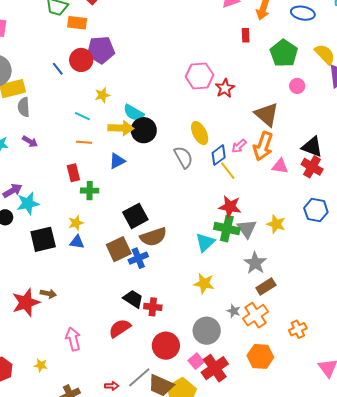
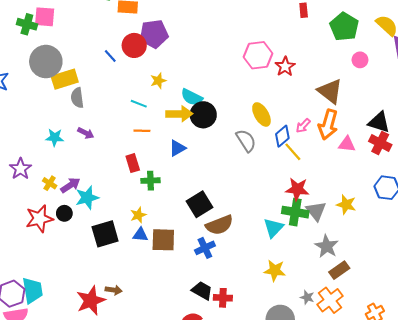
brown square: (119, 249) -> (163, 240), moved, turned 30

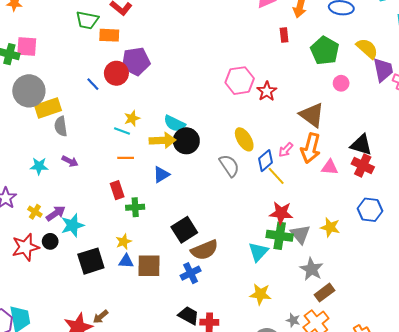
yellow star: (158, 81) -> (132, 118), moved
brown arrow: (114, 290) -> (101, 317), turned 133

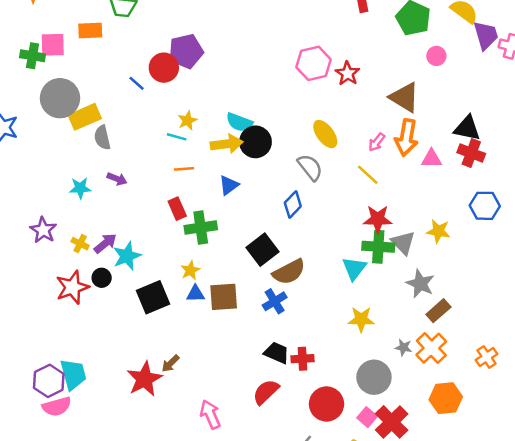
orange rectangle: (109, 35) -> (90, 30), moved
blue diamond: (265, 161) -> (293, 205), moved
green cross: (135, 207) -> (201, 228), size x1.4

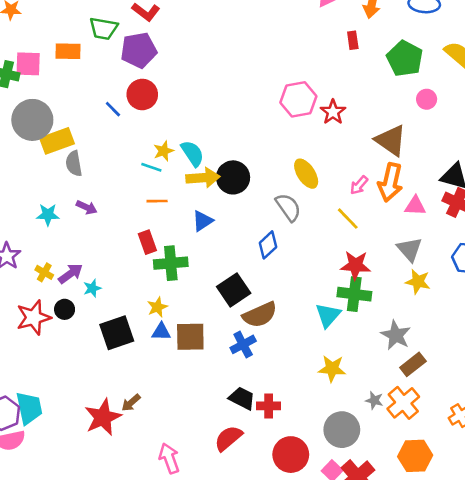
purple pentagon: (186, 51) -> (139, 50), moved
cyan semicircle: (239, 122) -> (192, 153), moved, turned -148
gray triangle: (403, 243) -> (410, 249), moved
cyan star: (127, 256) -> (92, 288), size x0.6

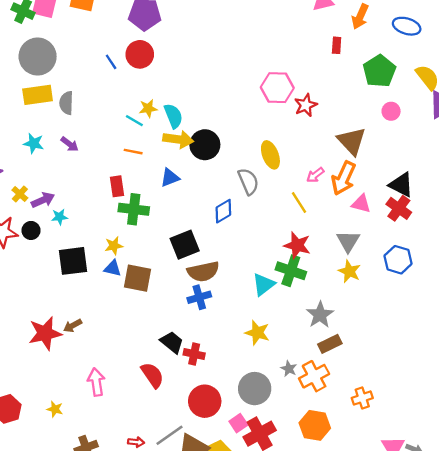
yellow rectangle: (57, 141) -> (38, 95), moved
blue cross: (243, 344) -> (199, 297), moved
red semicircle: (228, 438) -> (152, 375), turned 84

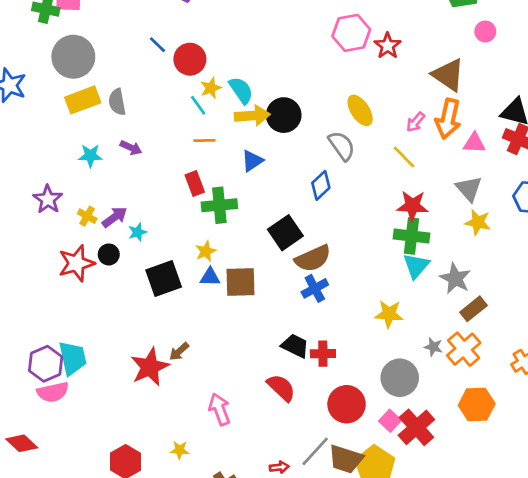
red circle: (140, 54) -> (190, 59), moved
cyan line: (134, 121) -> (198, 105), turned 36
cyan triangle: (264, 284) -> (416, 266), moved

